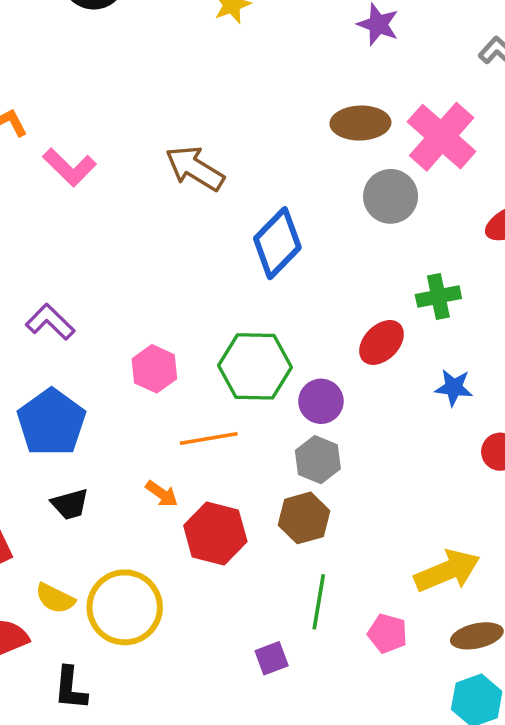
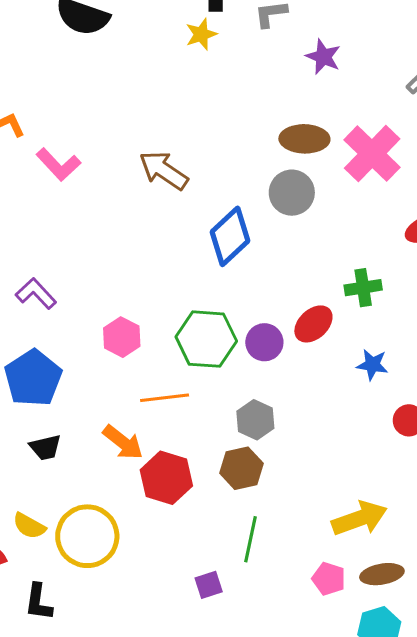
gray circle: (391, 196) -> (292, 193), moved
purple circle: (321, 401) -> (264, 342), moved
orange arrow: (162, 494) -> (123, 442), size x1.5
pink pentagon: (387, 633) -> (329, 579), moved

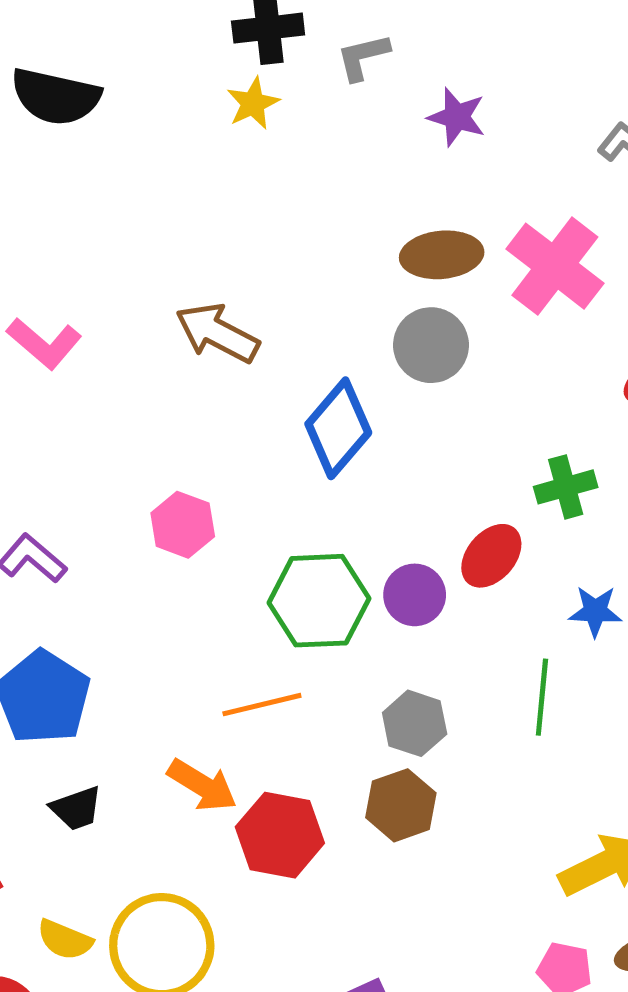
pink hexagon: (122, 337) -> (183, 525), moved
green line: (251, 539) -> (542, 697), moved

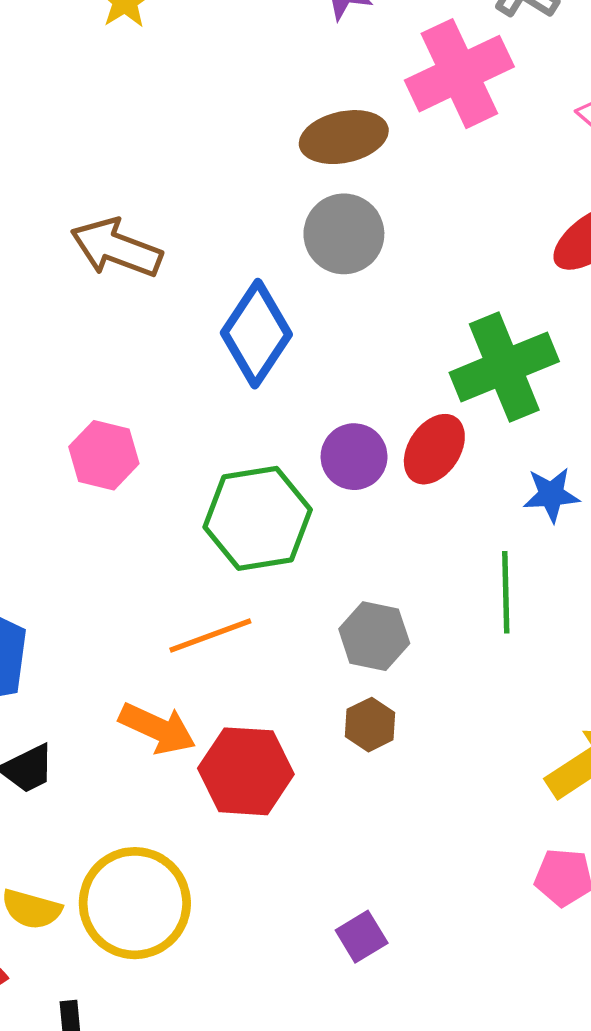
pink cross: (555, 266) -> (459, 74), moved, turned 34
green cross: (566, 487) -> (504, 367), size x1.6
purple circle: (415, 595) -> (354, 457), moved
brown hexagon: (401, 805) -> (370, 725), size x0.7

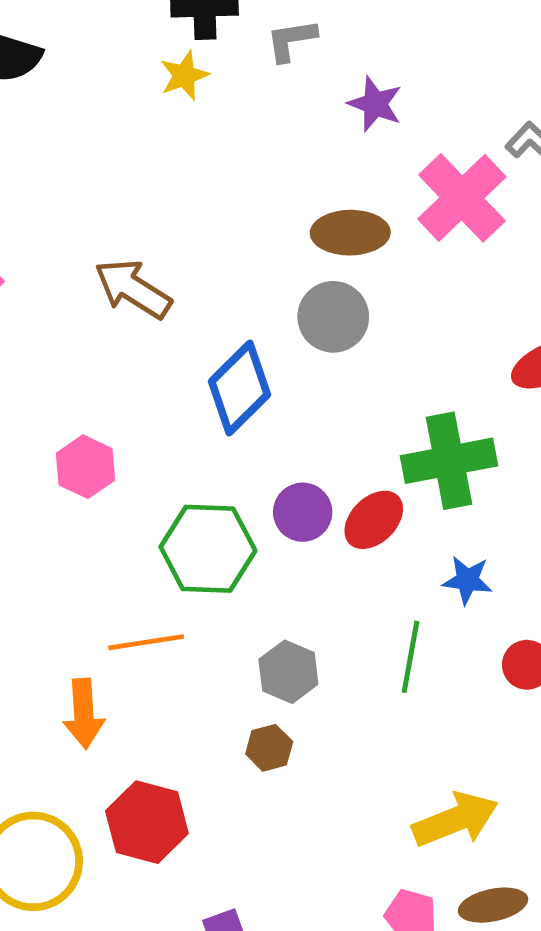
pink cross: (459, 74) -> (462, 198), turned -30
orange arrow: (157, 728) -> (84, 714), turned 50
red hexagon: (246, 771) -> (147, 822), moved

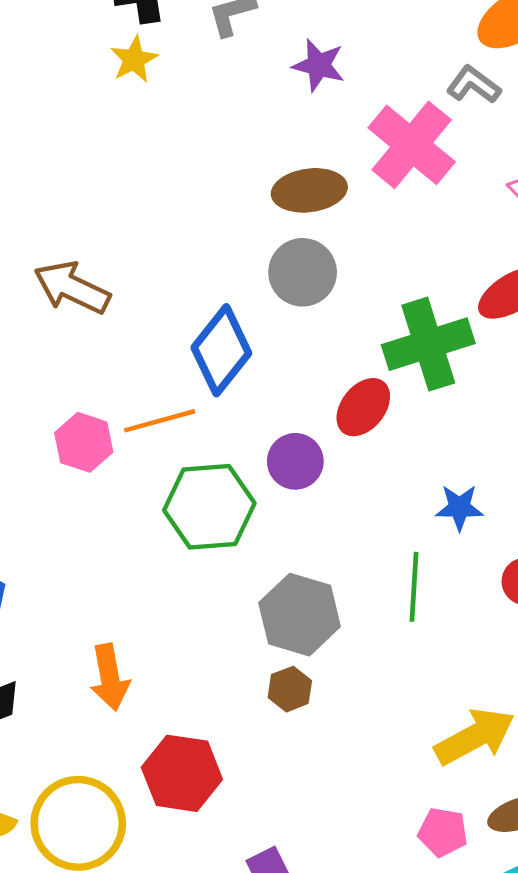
brown arrow: (133, 289) -> (72, 288), moved
green cross: (449, 461) -> (428, 344), moved
red ellipse: (374, 520) -> (363, 407), moved
orange line: (146, 642) -> (160, 421), moved
gray hexagon: (288, 672) -> (300, 615), size x1.4

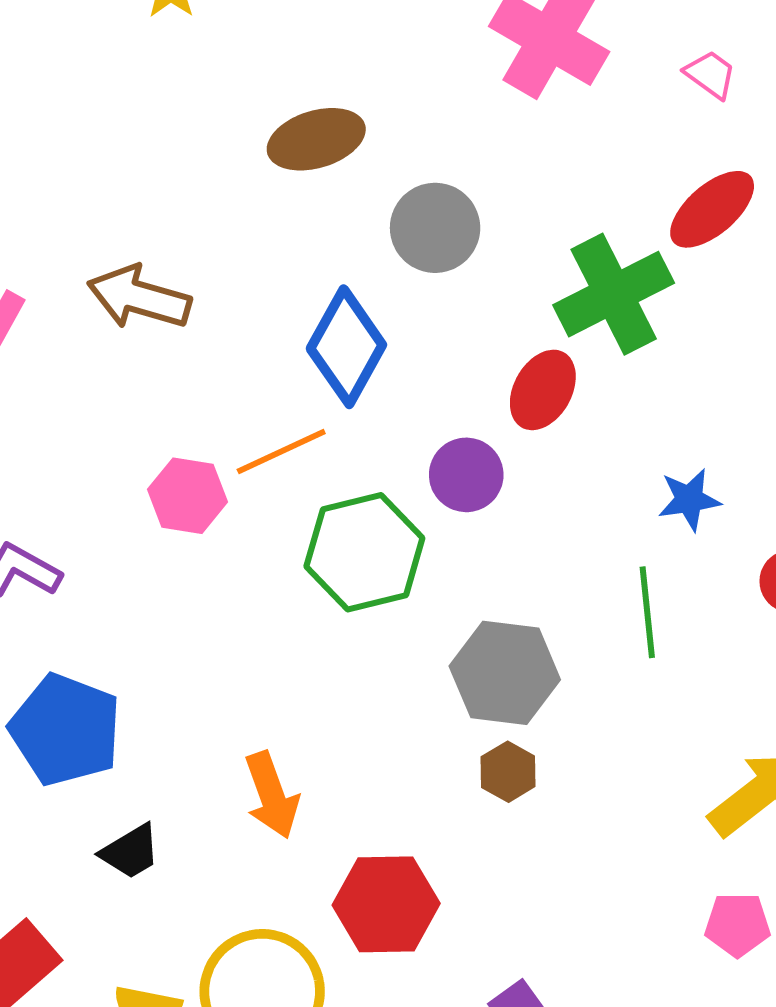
brown ellipse: (309, 190) -> (316, 139), moved

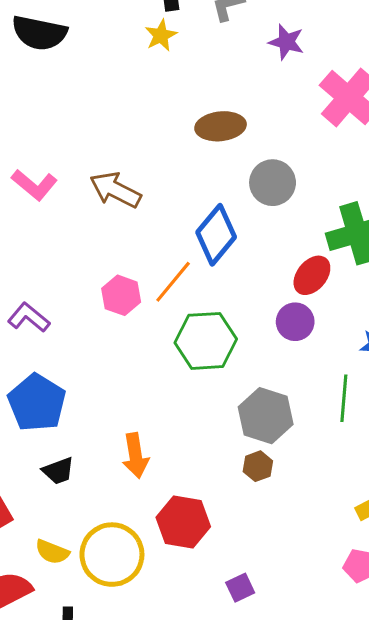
orange line: (281, 451) -> (173, 282), turned -36
purple circle: (466, 475) -> (295, 322), moved

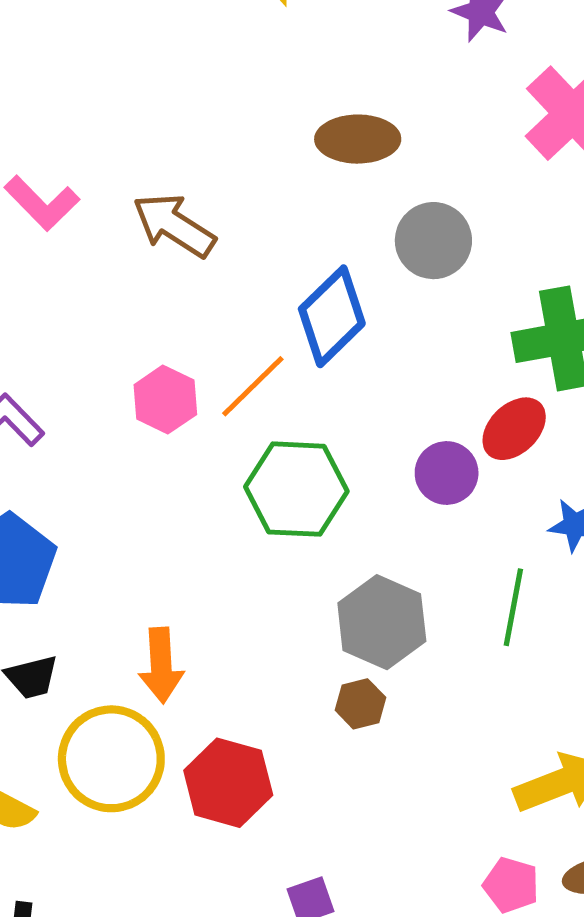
red ellipse: (312, 275) -> (514, 429), moved
yellow circle: (112, 555) -> (111, 759), moved

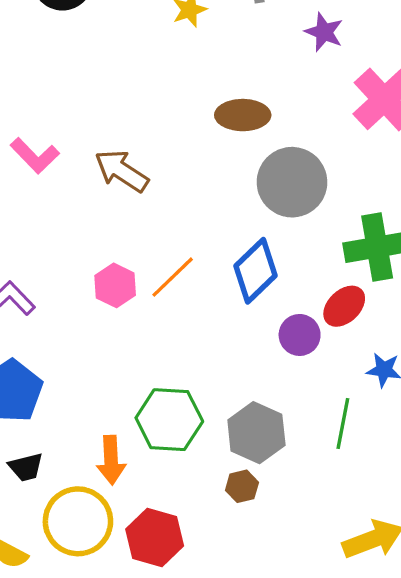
gray circle: (433, 241) -> (292, 182), size x1.4
blue diamond: (332, 316) -> (255, 271), moved
green hexagon: (296, 489) -> (169, 420), moved

